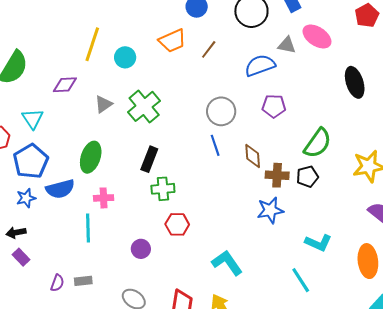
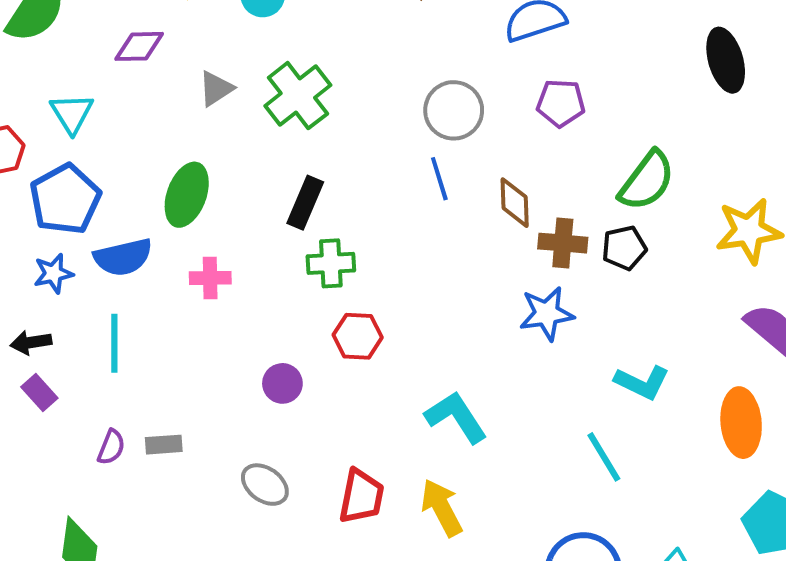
cyan line: (88, 228) -> (114, 343), moved

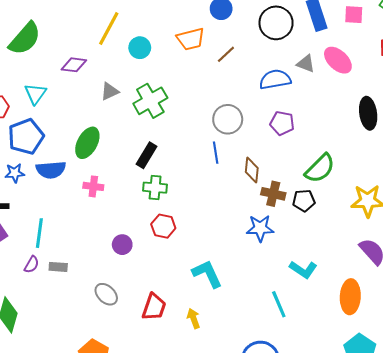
cyan line: (114, 343) -> (39, 233), moved
yellow arrow: (442, 508) -> (194, 318), size x0.7

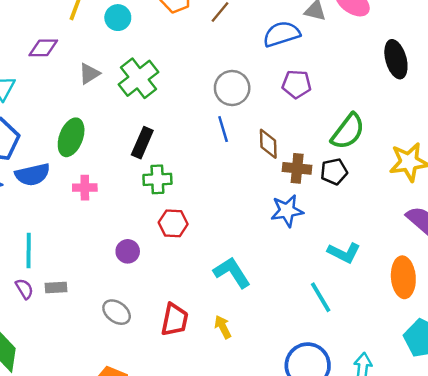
purple semicircle: (32, 265) -> (24, 289), turned -54

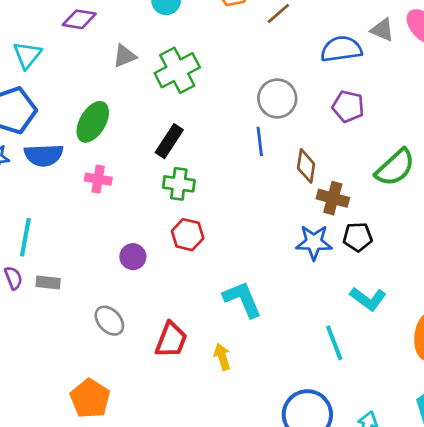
black pentagon: (334, 172) -> (358, 237), moved

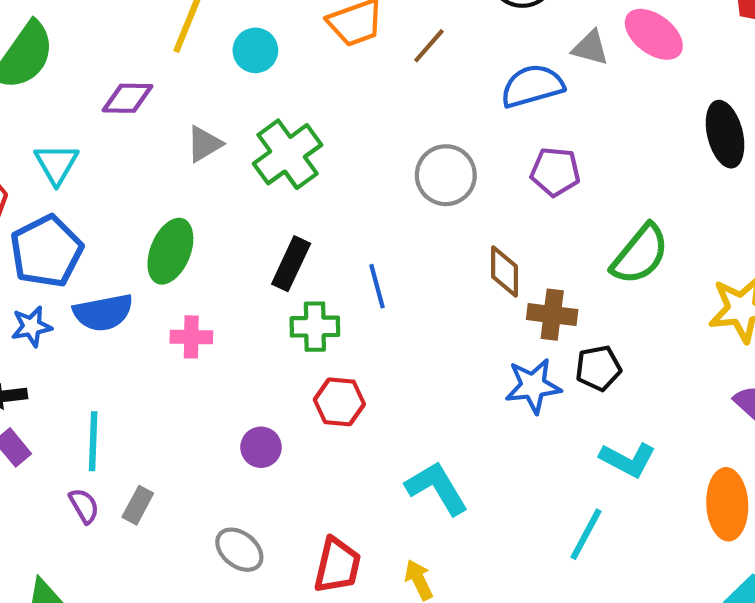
blue line: (260, 141) -> (377, 286), moved
gray rectangle: (48, 283) -> (138, 505), turned -60
cyan line: (334, 343) -> (586, 534), turned 57

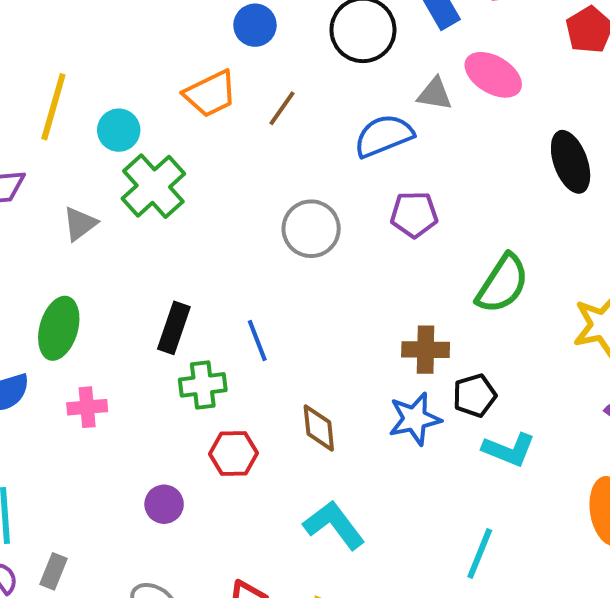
green cross: (288, 154) -> (153, 186), moved
brown diamond: (504, 271) -> (319, 428), moved
cyan L-shape: (628, 460) -> (509, 450), moved

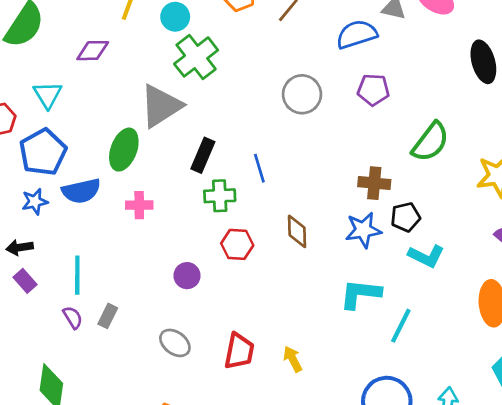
gray triangle: (80, 224) -> (161, 106), moved, size x1.8
cyan L-shape: (334, 525) -> (360, 294), moved, turned -51

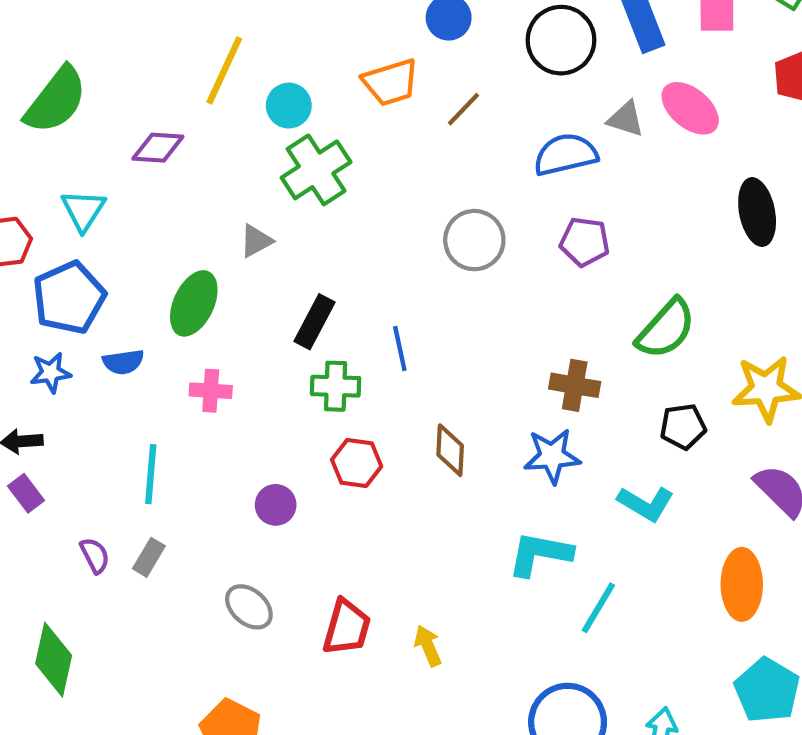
gray triangle: (161, 106) -> (256, 241), size x0.5
blue semicircle: (81, 191) -> (123, 362), size x0.7
black pentagon: (405, 217) -> (683, 427), moved
cyan line: (77, 275) -> (151, 474), moved

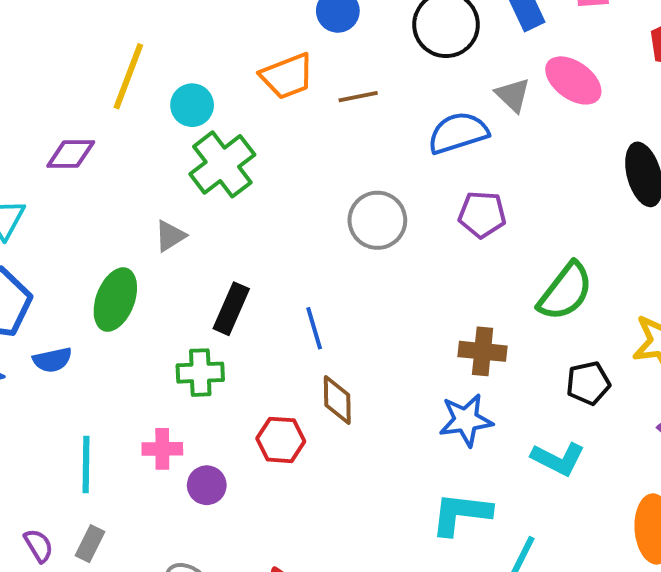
brown line: (463, 109) -> (358, 97), turned 39
gray triangle: (626, 119) -> (513, 95), turned 30
green cross: (336, 386) -> (200, 373), moved
pink cross: (211, 391) -> (162, 449), moved
brown diamond: (450, 450) -> (337, 400), moved

